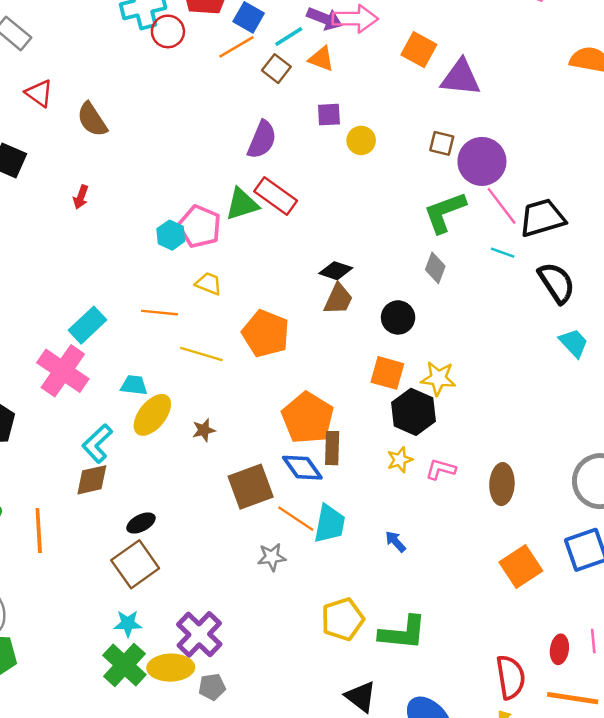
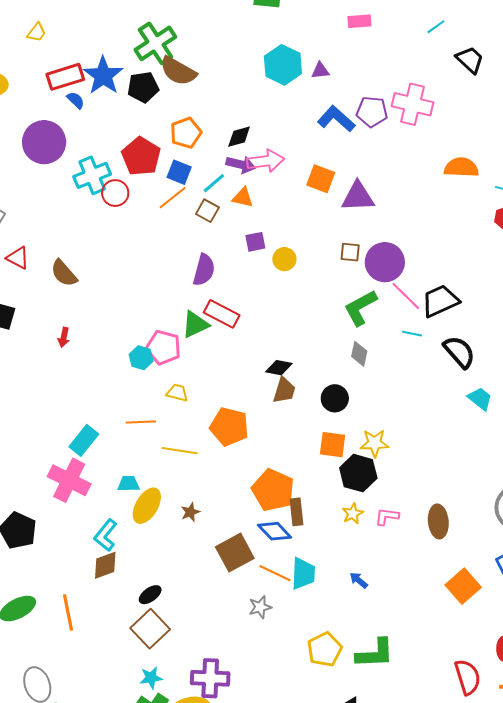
purple cross: (199, 634) -> (210, 678), turned -33

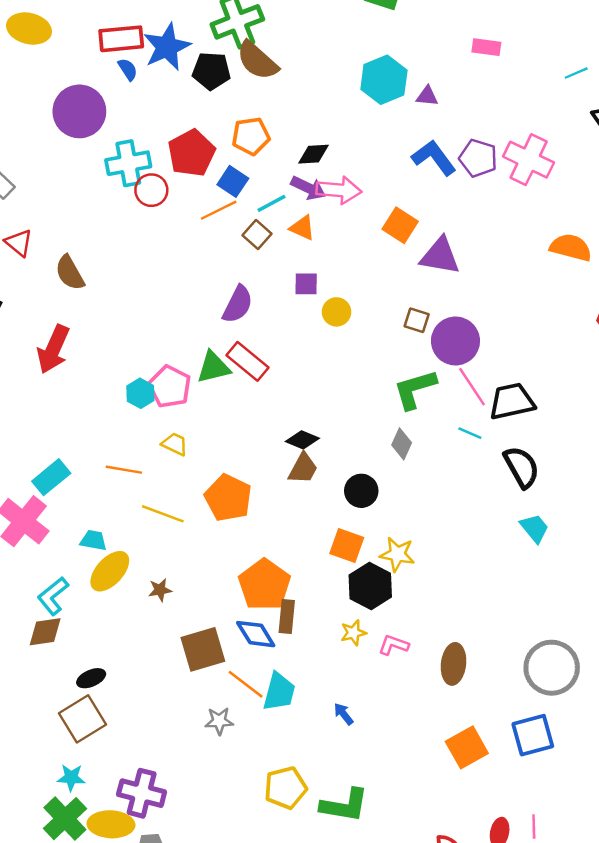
red arrow: (64, 337) -> (53, 349), size x2.0

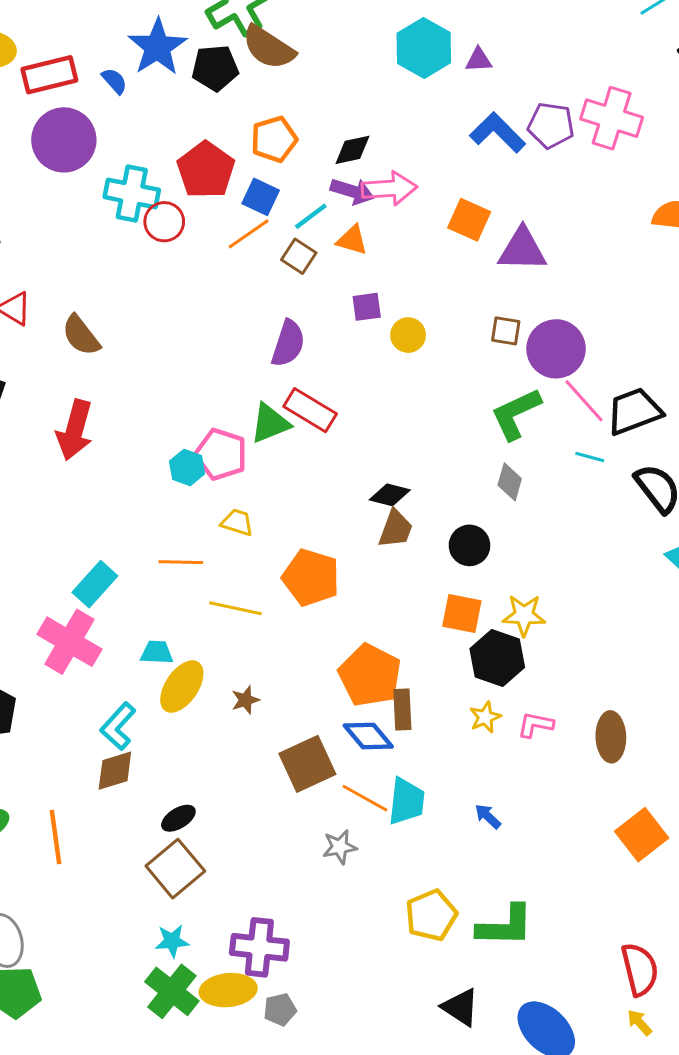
red rectangle: (121, 39) -> (49, 75), moved
cyan cross: (128, 163) -> (132, 193), turned 30

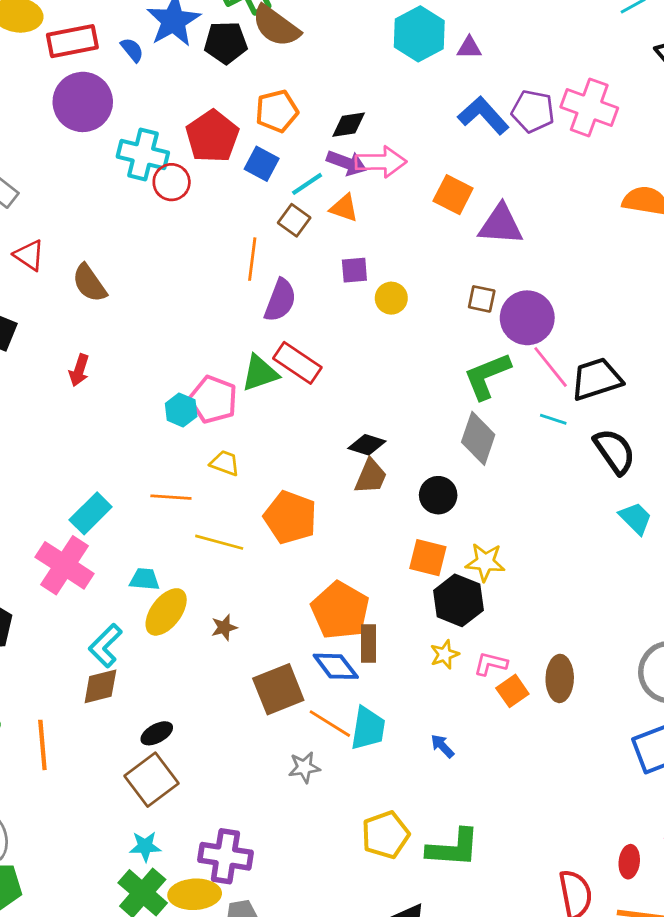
orange line: (249, 234) -> (252, 259), moved, turned -51
red arrow: (75, 430) -> (79, 370), size x0.6
gray diamond: (510, 482) -> (478, 438), size x1.5
orange square: (642, 835) -> (512, 691), moved, size x0.7

